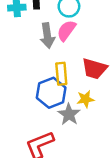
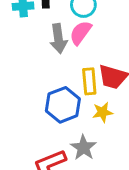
yellow rectangle: (61, 74) -> (89, 81), moved
gray star: (69, 114) -> (83, 148), moved

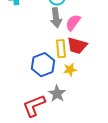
pink semicircle: (81, 33) -> (73, 23), moved
gray arrow: (58, 39) -> (56, 18), moved

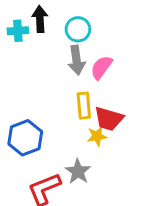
red trapezoid: (77, 46) -> (109, 119), moved
blue hexagon: (43, 65) -> (25, 138), moved

